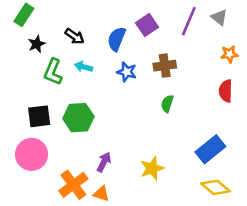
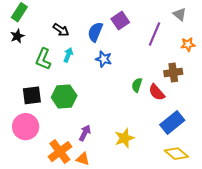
purple line: (189, 21) -> (155, 34), moved
black star: (37, 44) -> (17, 36), moved
brown cross: (165, 66) -> (173, 73), moved
cyan arrow: (84, 67) -> (68, 55), turned 96
red semicircle: (226, 91) -> (157, 92), moved, turned -42

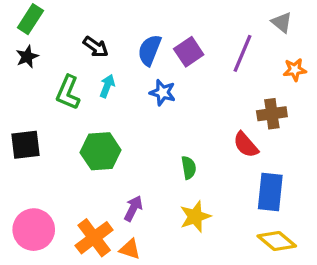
purple square: (120, 21) -> (189, 52), moved
green semicircle: (137, 85) -> (189, 168), moved, turned 152
black square: (32, 95) -> (26, 145), moved
blue rectangle: (172, 122) -> (270, 192), turned -45
pink circle: (26, 127) -> (34, 230), moved

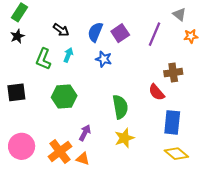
orange star: (295, 70) -> (191, 36), moved
green semicircle: (189, 168) -> (120, 107), size x1.6

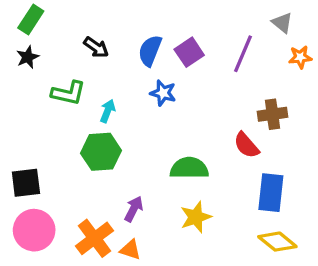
cyan arrow: (68, 55) -> (108, 111), moved
green L-shape: (43, 59) -> (68, 93), turned -100
black square: (16, 92) -> (26, 183), moved
green semicircle: (120, 107) -> (189, 168), turned -80

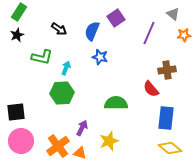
purple square: (189, 52) -> (116, 18), moved
yellow star: (196, 217) -> (109, 141), moved

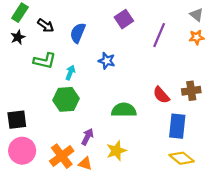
gray triangle: (173, 14) -> (197, 15), moved
black arrow: (59, 29) -> (46, 25), moved
blue semicircle: (92, 31) -> (78, 33), moved
brown cross: (167, 70) -> (191, 91), moved

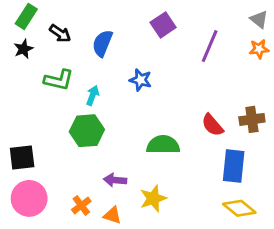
purple arrow: (87, 137) -> (115, 180), turned -112
orange cross: (62, 156) -> (81, 205), size x0.6

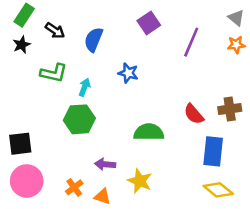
yellow star: (153, 198) -> (140, 181), turned -30

